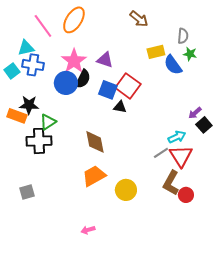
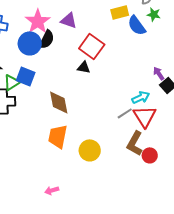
blue square: (108, 90) -> (26, 76), moved
purple arrow: (195, 113) -> (159, 73), turned 96
orange trapezoid: (94, 176) -> (58, 136), turned -50

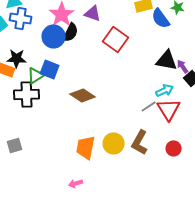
black triangle: (84, 67) -> (167, 60), moved, size x1.6
brown diamond: (59, 102) -> (83, 95), turned -45
orange trapezoid: (58, 136) -> (86, 147), moved
brown L-shape: (135, 143) -> (140, 142), moved

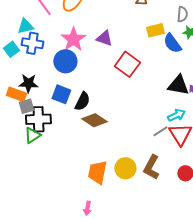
black semicircle: (71, 32) -> (82, 101), moved
green triangle: (36, 75) -> (32, 135), moved
gray square: (15, 145) -> (26, 106), moved
pink arrow: (76, 183) -> (87, 208), turned -64

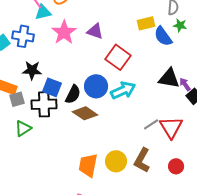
cyan triangle: (25, 26) -> (43, 12), moved
blue circle: (65, 61) -> (96, 86), moved
black star: (28, 83) -> (32, 70), moved
cyan arrow: (176, 115) -> (123, 90), moved, size x1.4
black cross: (38, 119) -> (44, 104), moved

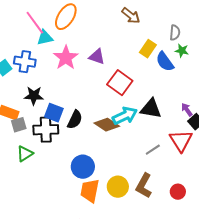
yellow rectangle: (146, 23) -> (148, 49), turned -42
black triangle: (169, 78) -> (151, 109), moved
blue circle: (96, 86) -> (83, 167), moved
brown diamond: (85, 113) -> (107, 125), moved
red triangle: (171, 127) -> (181, 141), moved

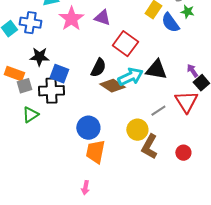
black semicircle: (75, 120) -> (98, 68), moved
yellow circle: (118, 187) -> (137, 130), moved

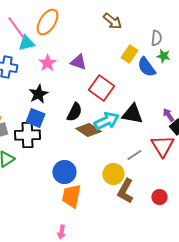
pink star: (71, 19) -> (47, 63), size x0.7
black star: (39, 57) -> (38, 94), moved, turned -30

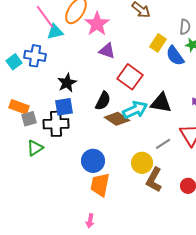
pink star: (47, 63) -> (97, 24), moved, size x1.4
blue square: (35, 118) -> (64, 107), turned -30

